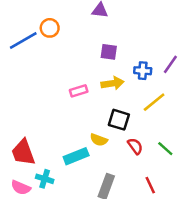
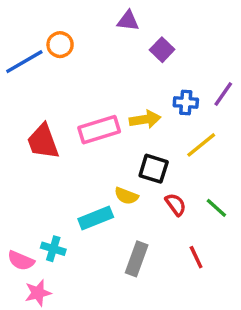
purple square: (109, 52) -> (162, 50), moved, turned 36
pink rectangle: (79, 91) -> (99, 130), size x1.6
red trapezoid: (23, 152) -> (43, 142), moved

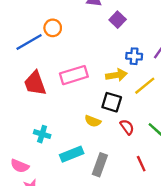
orange circle: (60, 45) -> (53, 28), moved
blue line: (24, 62) -> (29, 42), moved
yellow arrow: (145, 119) -> (116, 75), moved
cyan rectangle: (96, 218) -> (72, 154), moved
cyan cross: (53, 249) -> (42, 134), moved

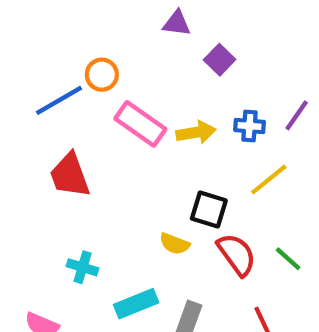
pink rectangle: (74, 75) -> (140, 124), moved, turned 52
yellow arrow: (116, 75) -> (196, 132), moved
red semicircle: (127, 127) -> (237, 254), size x1.5

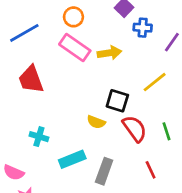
orange circle: (102, 75) -> (73, 17), moved
blue cross: (250, 126) -> (143, 28), moved
green line: (288, 259) -> (167, 131), turned 30

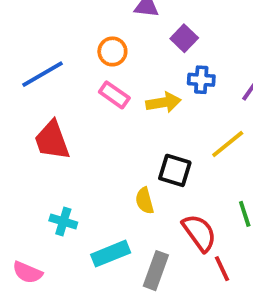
blue cross: (143, 28) -> (201, 80), moved
pink rectangle: (75, 48) -> (114, 95), size x0.7
yellow semicircle: (96, 122) -> (145, 201), turned 54
red semicircle: (135, 129) -> (199, 233), moved

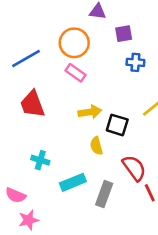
purple square: (184, 38) -> (124, 34), turned 36
orange circle: (112, 51) -> (74, 43), size x1.5
yellow arrow: (163, 102) -> (90, 112), moved

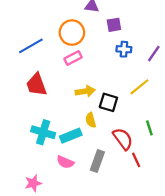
pink rectangle: (75, 73) -> (73, 58), turned -63
cyan cross: (40, 160) -> (43, 132), size x1.5
cyan rectangle: (73, 182) -> (71, 136), moved
pink semicircle: (16, 195) -> (65, 162), moved

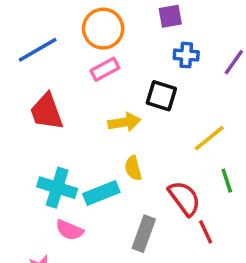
yellow line: (139, 87) -> (209, 138), moved
black square: (108, 102) -> (161, 96), moved
pink semicircle: (65, 162) -> (70, 230), moved

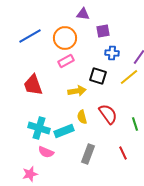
blue line: (38, 50) -> (30, 36), moved
yellow line: (209, 138) -> (129, 77), moved
red semicircle: (184, 198) -> (108, 114), moved

